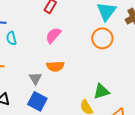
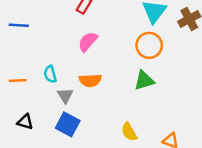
cyan semicircle: (11, 38) -> (50, 74), moved
green triangle: (101, 91) -> (144, 80), moved

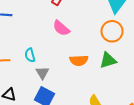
pink semicircle: (88, 42) -> (61, 28), turned -90
orange semicircle: (90, 80) -> (79, 60), moved

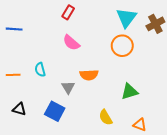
green triangle: (108, 60) -> (129, 91), moved
gray triangle: (42, 73) -> (68, 87), moved

